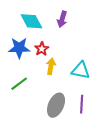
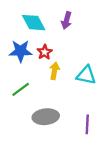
purple line: (82, 104) -> (87, 124), moved
gray ellipse: (56, 105) -> (46, 117), moved, turned 60

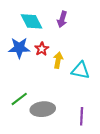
yellow arrow: (54, 71) -> (58, 60), moved
green line: (21, 89) -> (19, 99), moved

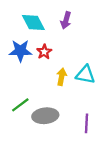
yellow arrow: (58, 60) -> (62, 77), moved

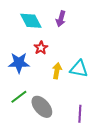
blue star: (20, 51) -> (19, 63), moved
gray ellipse: (45, 116) -> (42, 107), turned 55

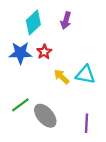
cyan diamond: (31, 21) -> (33, 23), turned 75
blue star: (19, 63) -> (20, 53), moved
yellow arrow: (57, 71) -> (62, 77), turned -56

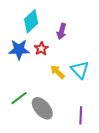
purple arrow: (66, 20) -> (62, 31), moved
cyan triangle: (85, 75) -> (80, 70), turned 36

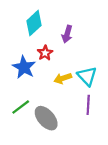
blue star: (19, 50) -> (24, 67), moved, turned 30
yellow arrow: (57, 72) -> (63, 78), turned -63
purple line: (81, 115) -> (88, 105), moved

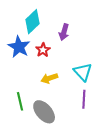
blue star: (24, 67) -> (19, 47), moved
yellow arrow: (63, 78) -> (49, 78), moved
green line: (21, 107) -> (20, 101), turned -66

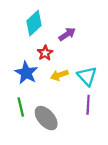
purple arrow: (64, 32) -> (67, 34), turned -140
blue star: (19, 47) -> (26, 73), moved
yellow arrow: (49, 78) -> (59, 75), moved

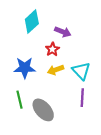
purple arrow: (67, 34) -> (63, 32), turned 56
red star: (45, 53) -> (52, 49), moved
blue star: (26, 73) -> (25, 68), turned -30

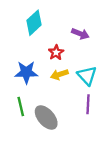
purple arrow: (63, 32) -> (80, 34), moved

